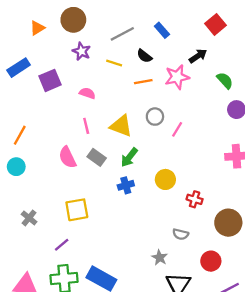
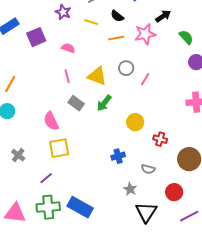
pink semicircle: (68, 157) -> (51, 121), moved
blue cross: (126, 185) -> (118, 156), moved

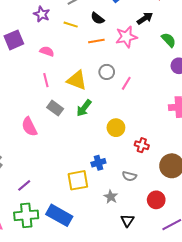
yellow square: (59, 148) -> (78, 180), moved
black triangle: (146, 212) -> (127, 220), size x0.6

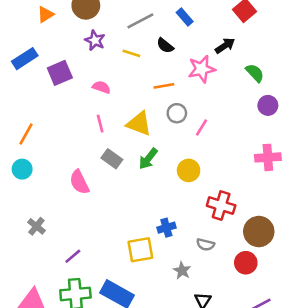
orange line: (96, 41) -> (164, 86), moved
yellow circle: (116, 128) -> (189, 170), moved
red cross: (142, 145) -> (221, 206), size x1.5
red circle: (156, 200) -> (246, 263), moved

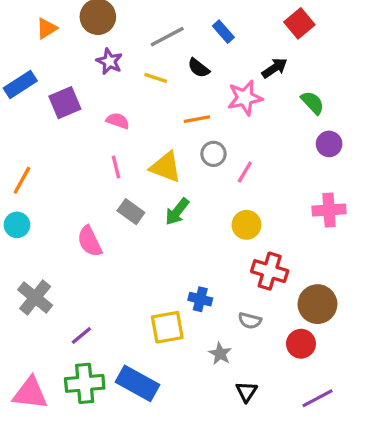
yellow circle: (189, 170) -> (246, 225), moved
gray cross: (36, 226) -> (35, 297), size x1.5
blue cross: (166, 228) -> (200, 299), turned 30

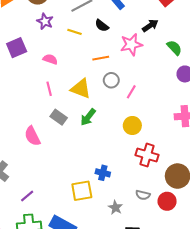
gray semicircle: (250, 321) -> (143, 195), moved

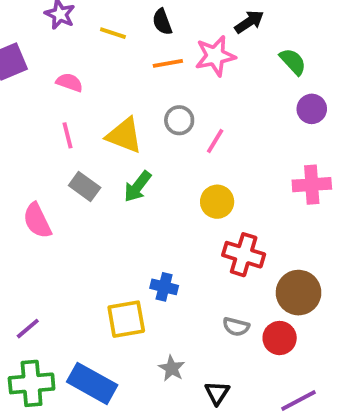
black semicircle: (102, 26) -> (162, 22), turned 32
orange line: (101, 58) -> (168, 63), moved
gray star: (115, 208) -> (172, 368), moved

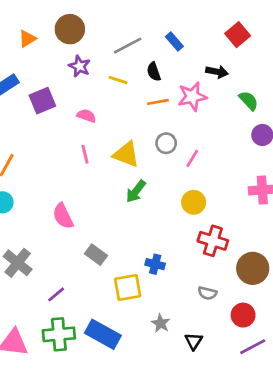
black arrow: (249, 22) -> (217, 72), turned 45
gray rectangle: (85, 187) -> (96, 255), moved
red circle: (280, 338) -> (243, 315), moved

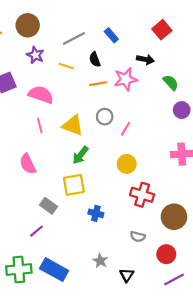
pink semicircle: (86, 116) -> (41, 95), size x1.6
pink semicircle: (63, 216) -> (28, 164), moved
yellow square: (128, 288) -> (74, 185), moved
purple line: (56, 294) -> (36, 231), moved

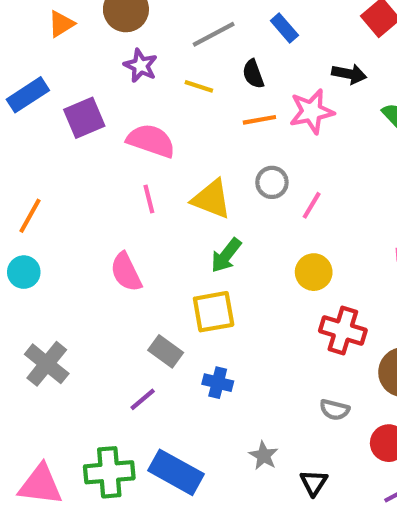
blue cross: (96, 213) -> (218, 383), moved

